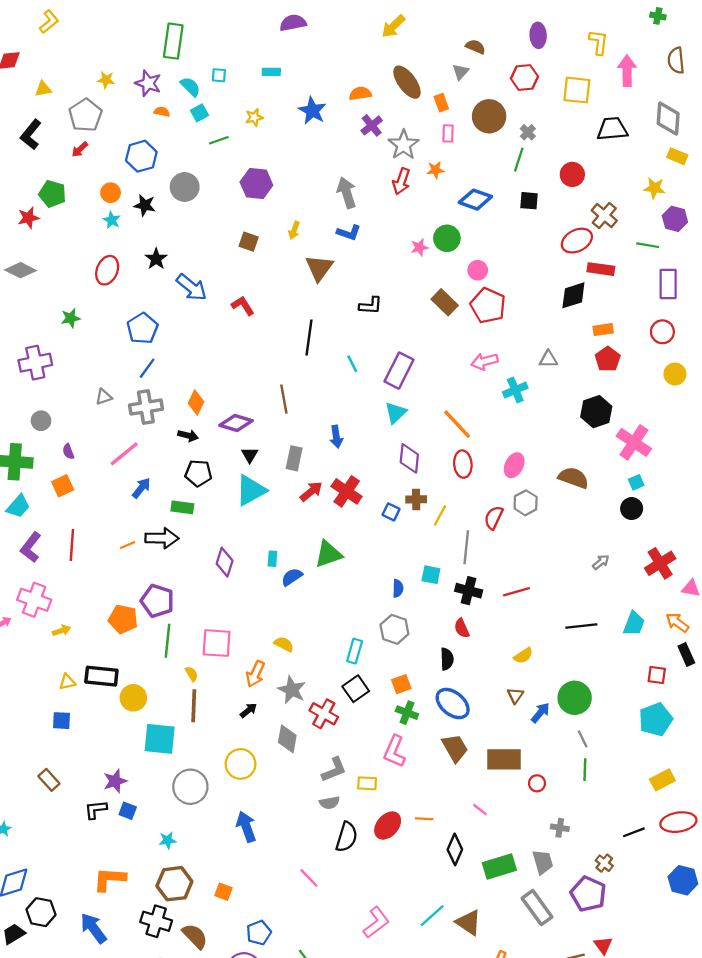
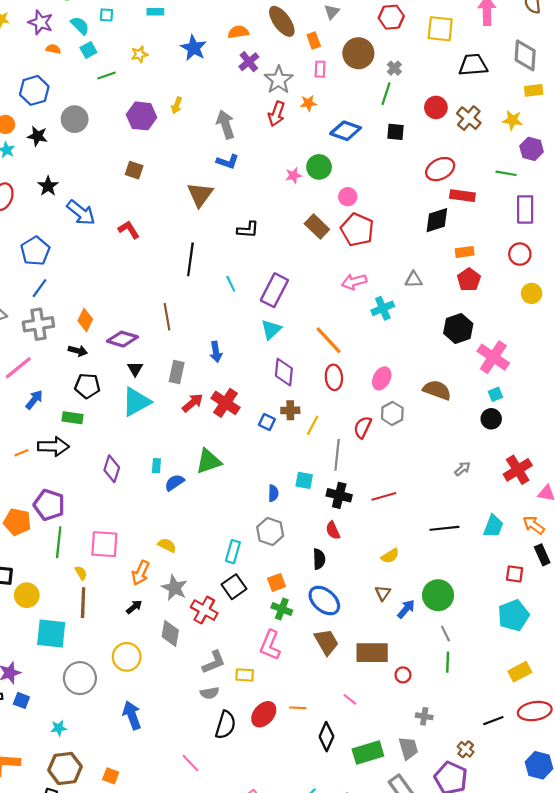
yellow rectangle: (677, 156) -> (534, 90), turned -30
brown cross: (604, 215) -> (469, 118), moved
yellow arrow: (294, 230) -> (177, 105), moved

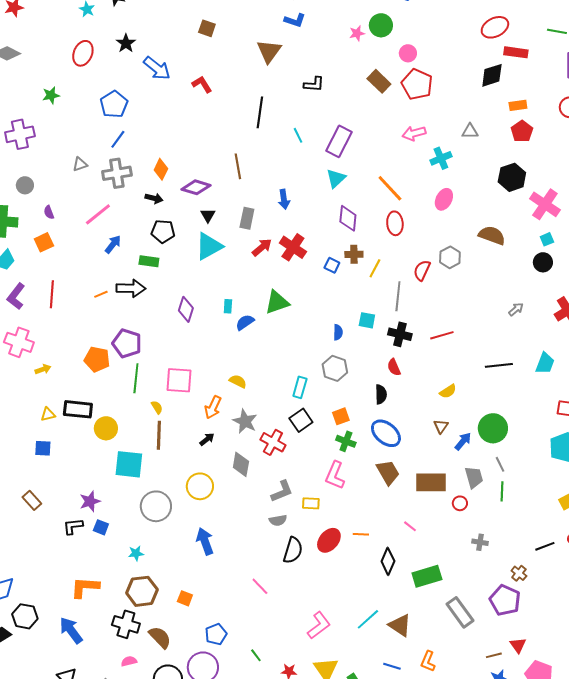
pink ellipse: (382, 378) -> (444, 199), moved
gray trapezoid: (408, 748) -> (474, 477), moved

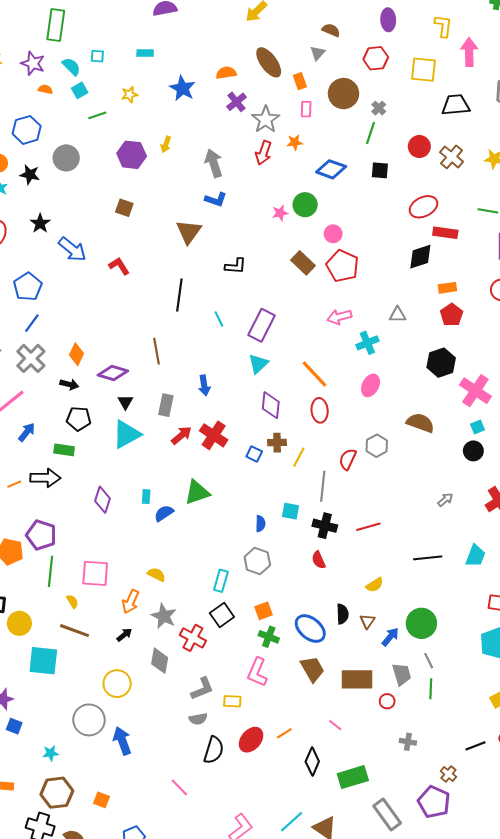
gray cross: (117, 173) -> (31, 358), turned -36
black semicircle: (381, 394) -> (342, 614), moved
brown line: (159, 435) -> (74, 631), turned -72
gray circle: (156, 506) -> (89, 720), moved
orange line: (361, 534) -> (284, 733), turned -35

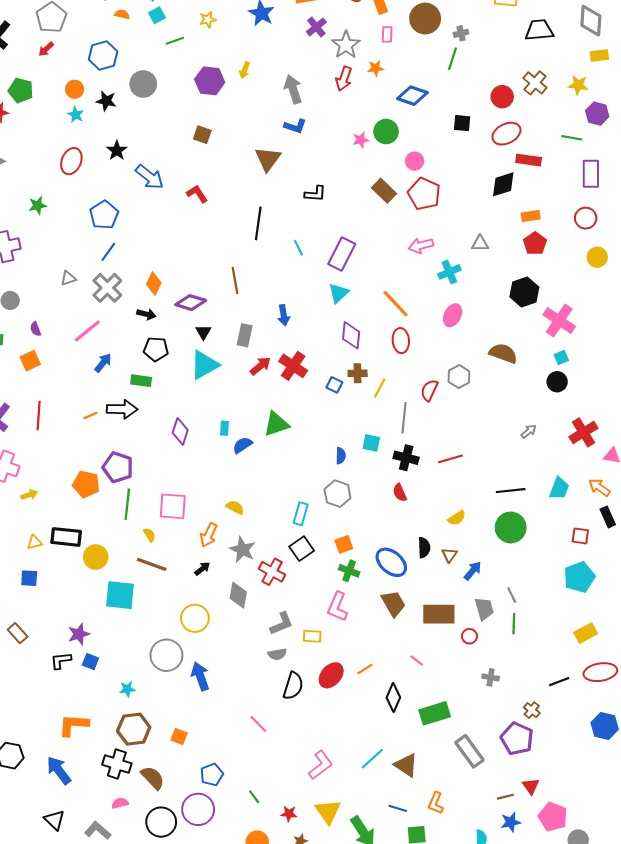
gray cross: (379, 108) -> (461, 33), turned 32
red circle: (419, 147) -> (502, 97), moved
black square: (380, 170) -> (462, 123), moved
green circle: (421, 623) -> (511, 527), moved

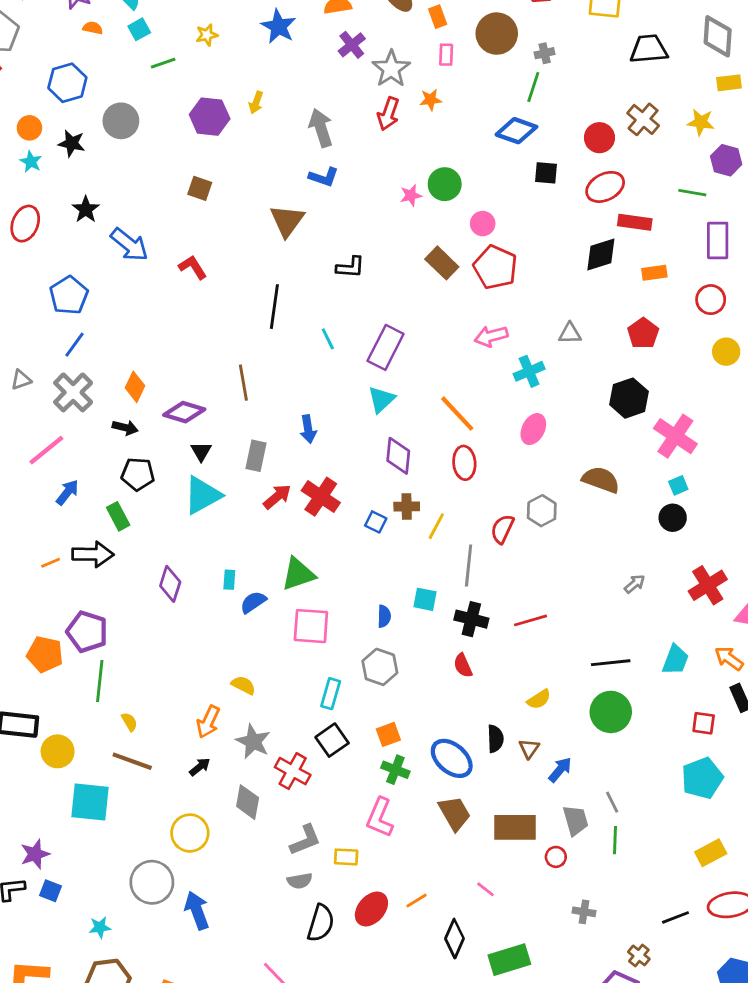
blue diamond: (412, 96) -> (516, 131), moved
orange rectangle: (531, 216) -> (654, 273), moved
green rectangle: (141, 381) -> (118, 516), turned 54
pink square: (173, 506) -> (311, 626), moved

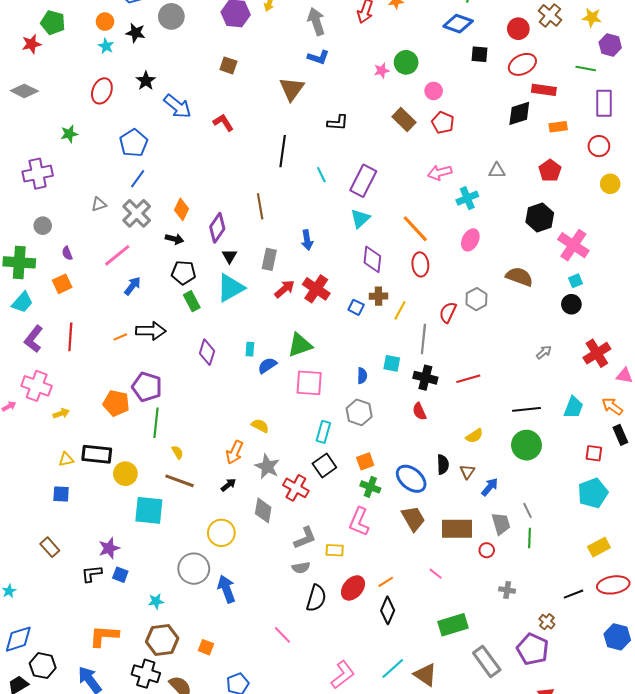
red pentagon: (495, 267) -> (443, 123), size x0.7
purple diamond: (184, 412) -> (217, 228), turned -72
green rectangle: (118, 516) -> (192, 301), moved
black diamond: (454, 939) -> (388, 610), moved

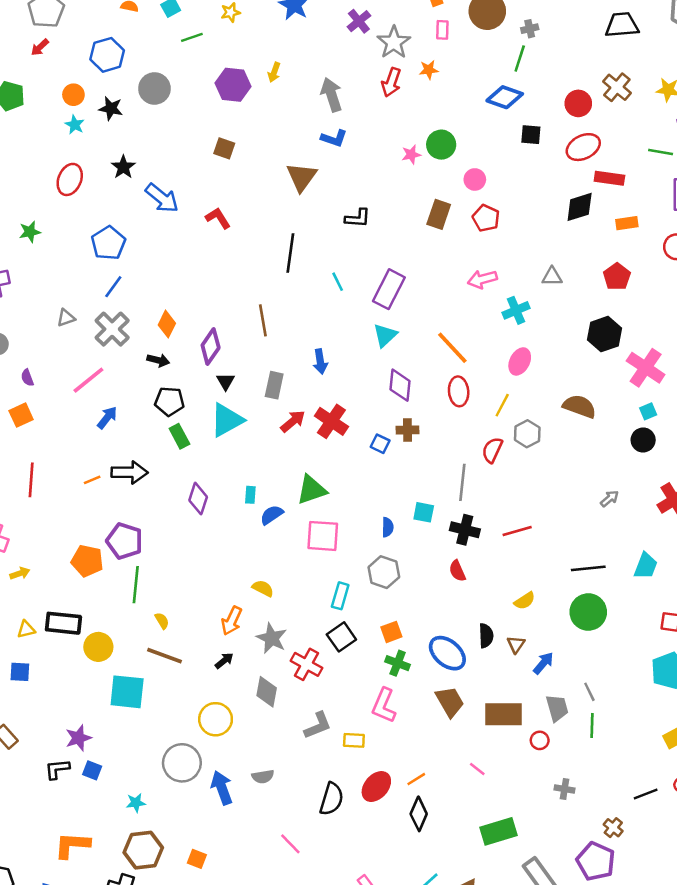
brown rectangle: (404, 120) -> (439, 214), turned 65
yellow line: (400, 310) -> (502, 405), moved
gray semicircle: (301, 568) -> (263, 777), moved

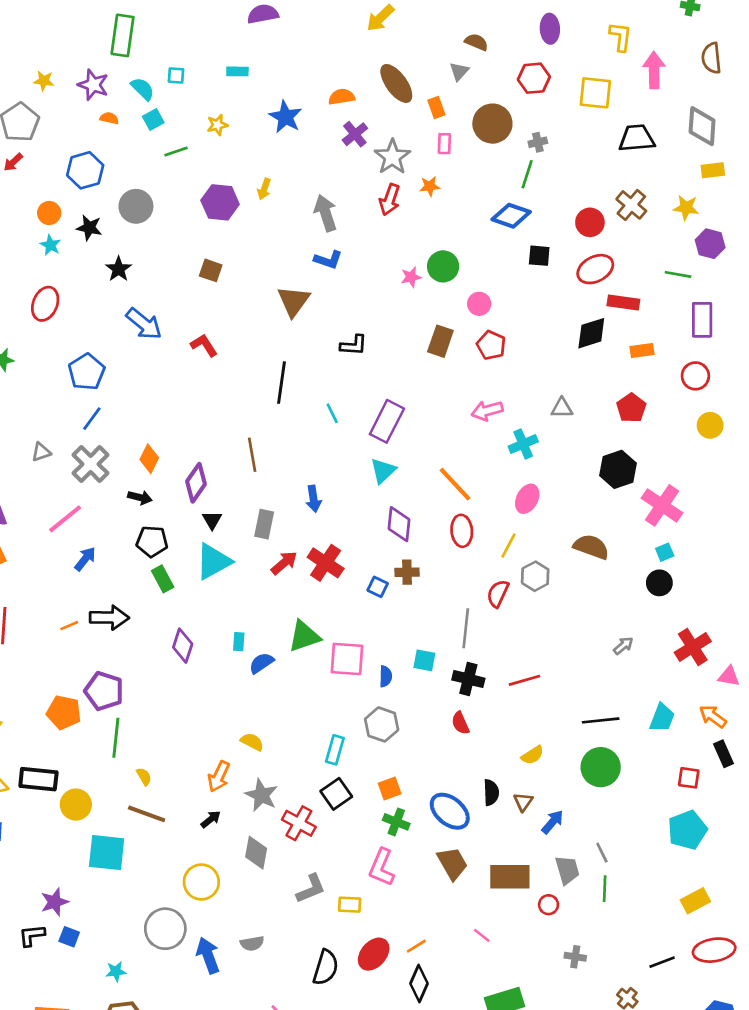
black star: (123, 167) -> (119, 269), moved
pink square: (323, 536) -> (347, 659), moved

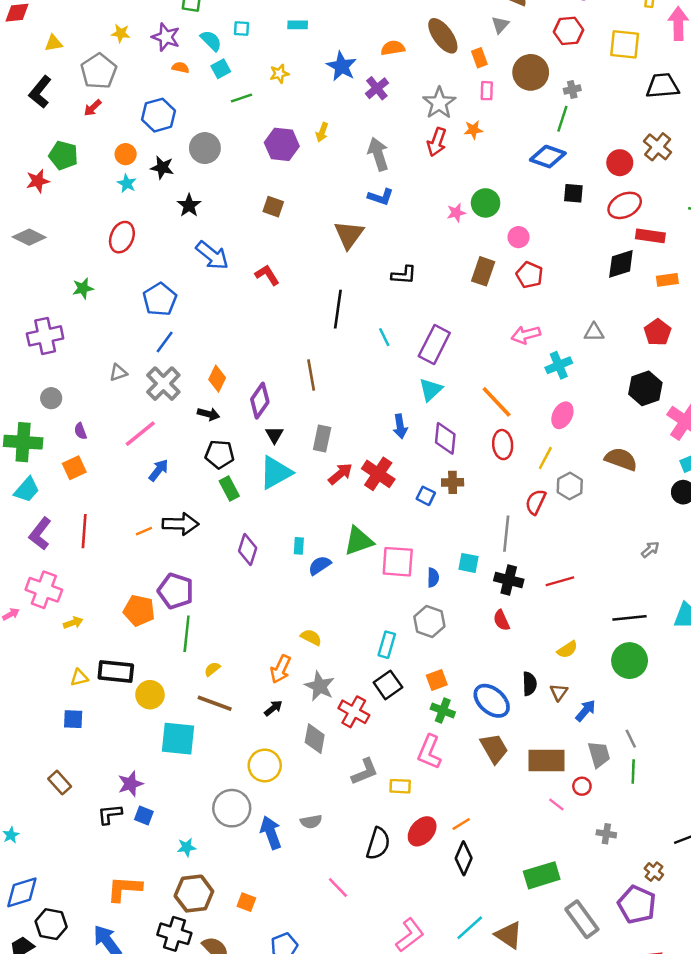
purple cross: (355, 134) -> (377, 88), moved
blue arrow: (314, 499) -> (400, 426), moved
yellow semicircle: (144, 776) -> (212, 669), turned -98
pink line: (482, 935) -> (556, 805), moved

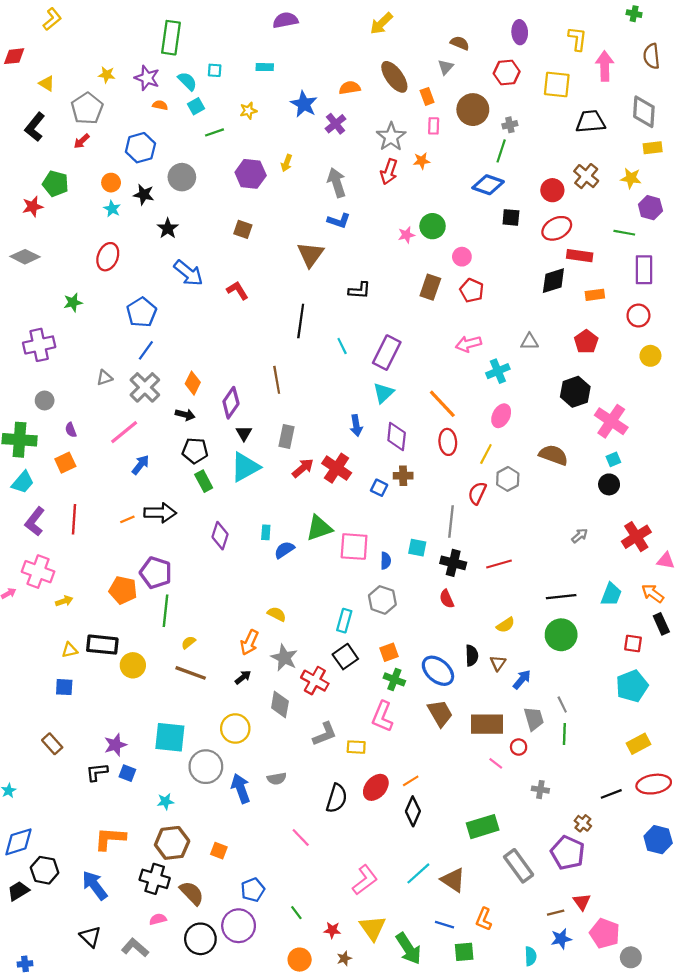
yellow triangle: (54, 43) -> (47, 83), turned 42
cyan square: (178, 739) -> (170, 737), moved

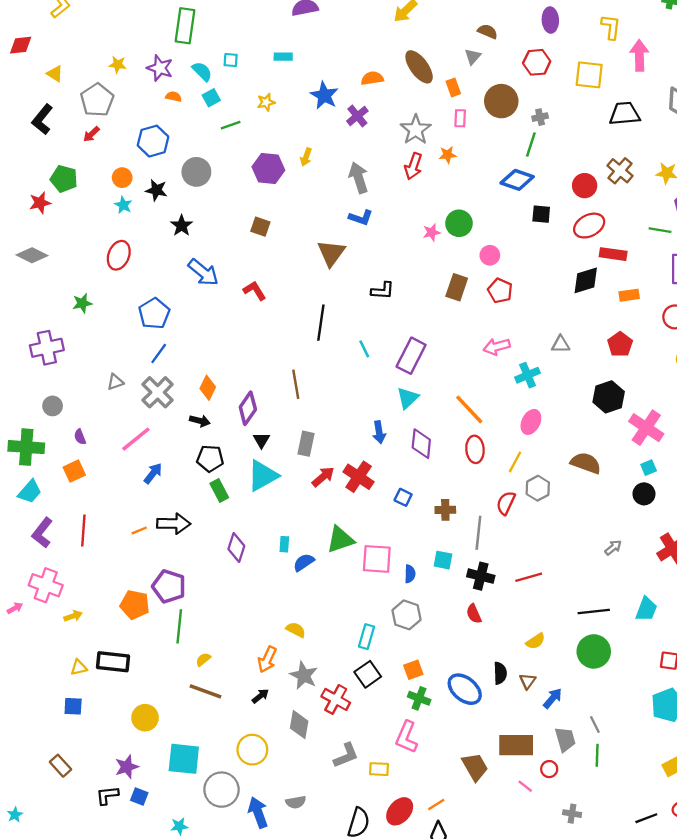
brown cross: (403, 476) -> (445, 510), moved
yellow circle: (133, 665) -> (145, 718), moved
brown trapezoid: (440, 713) -> (475, 767), moved

